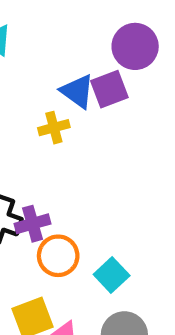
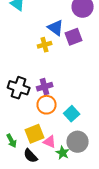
purple square: (109, 89) -> (74, 37), moved
purple cross: (33, 224) -> (45, 87), moved

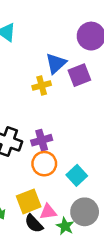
blue triangle: (56, 28) -> (56, 63), turned 42
pink triangle: (50, 142) -> (48, 212), turned -32
black semicircle: (31, 156) -> (34, 224), moved

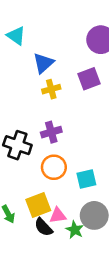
blue triangle: (56, 63) -> (43, 63), moved
purple cross: (42, 140) -> (51, 132), moved
cyan square: (77, 175) -> (86, 179), turned 30

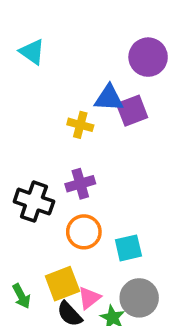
blue triangle: (43, 63) -> (109, 98), moved, turned 45
yellow cross: (51, 89) -> (80, 125), turned 30
pink triangle: (58, 215) -> (89, 298), turned -30

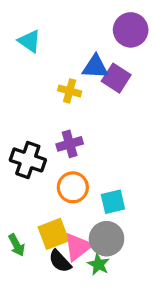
cyan triangle: (32, 52) -> (29, 41), moved
purple square: (132, 111) -> (116, 78), turned -36
pink triangle: (89, 298) -> (78, 247), size x1.4
gray circle: (139, 298) -> (107, 239), moved

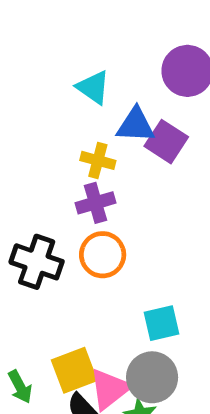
cyan triangle: (29, 41) -> (93, 87), moved
purple cross: (70, 144) -> (96, 203), moved
orange circle: (73, 187) -> (103, 255), moved

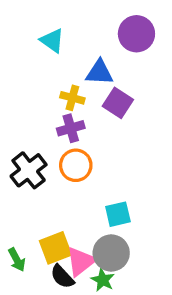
cyan triangle: (93, 87) -> (52, 41), moved
purple square: (166, 142) -> (118, 103), moved
black cross: (37, 262) -> (29, 170), turned 33

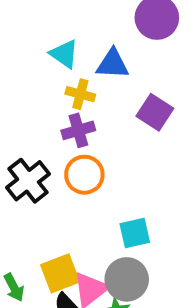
cyan triangle: (52, 41) -> (64, 54), moved
purple square: (118, 103) -> (155, 112), moved

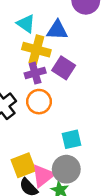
yellow cross: (80, 94) -> (36, 50), size x1.5
purple square: (155, 112) -> (64, 68), moved

